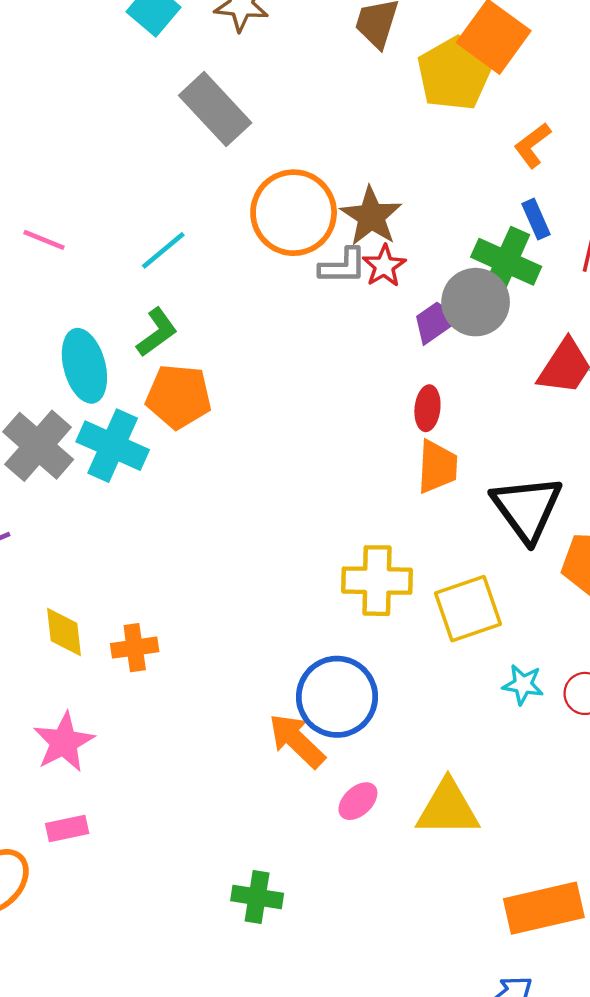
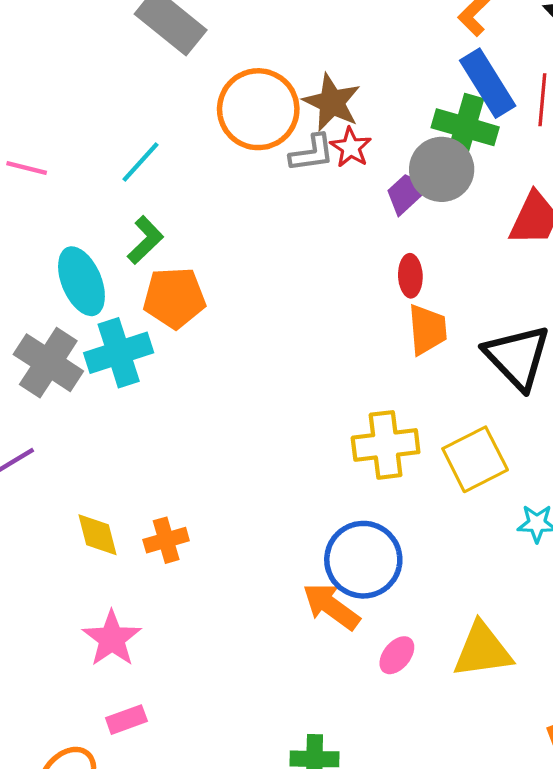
blue rectangle: (536, 219) -> (488, 83), size x1.8
cyan cross: (113, 446) -> (119, 353), turned -34

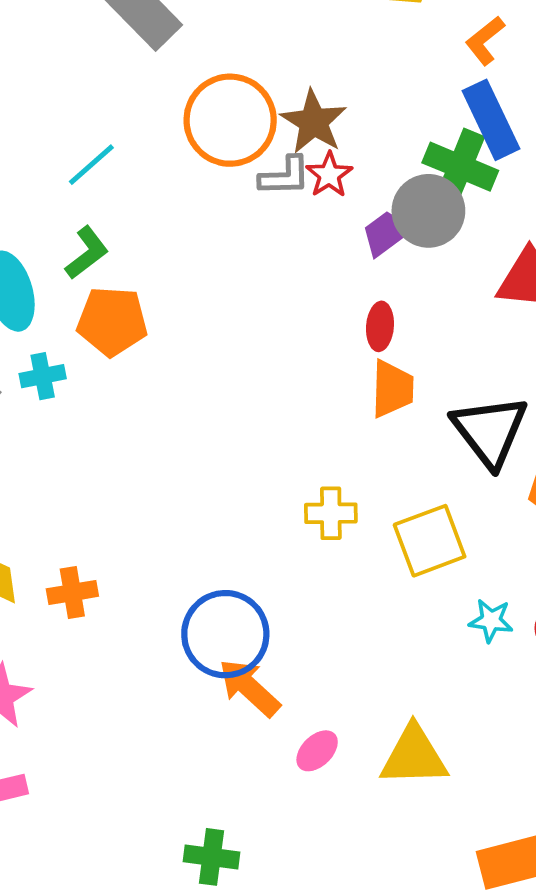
cyan cross: (119, 353) -> (43, 376), size x0.6
yellow cross: (386, 445) -> (331, 513), size x0.7
blue circle: (363, 560) -> (225, 634), moved

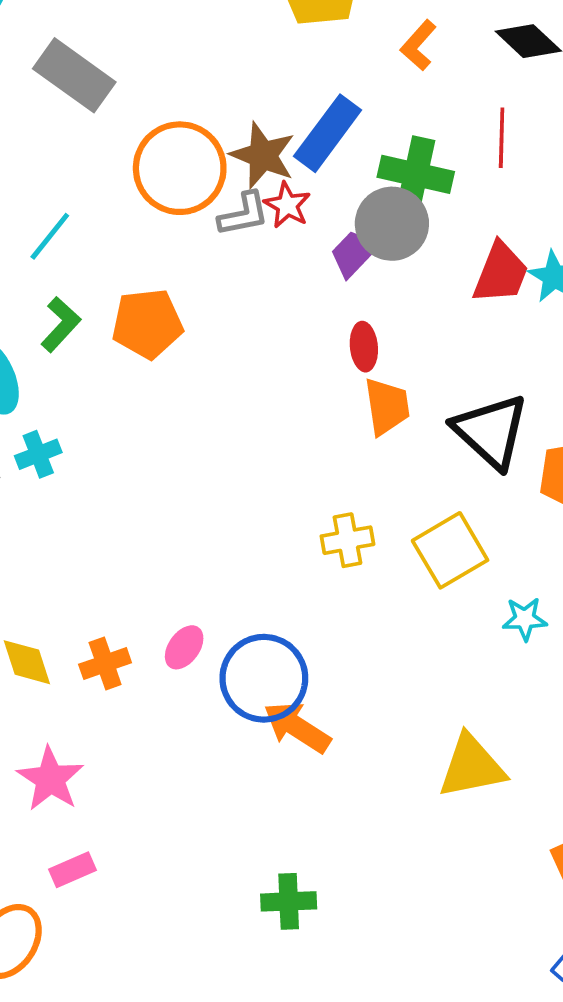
blue rectangle: (491, 120) -> (328, 133), moved, turned 72
orange pentagon: (112, 321) -> (147, 324), moved
pink ellipse: (317, 751) -> (184, 647), moved

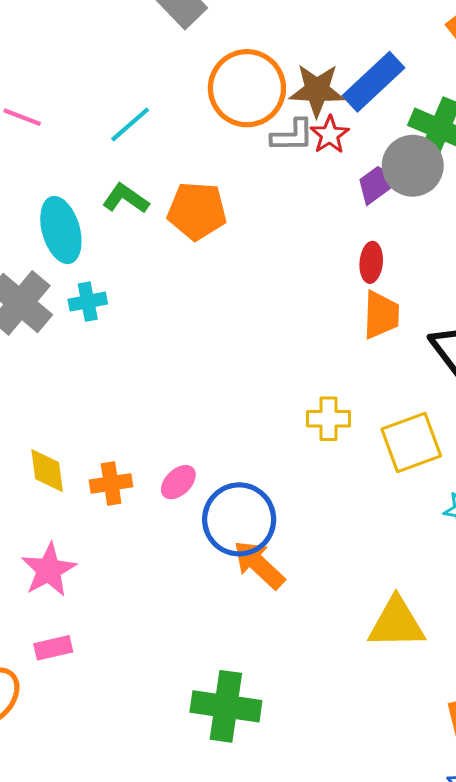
brown star: (263, 155) -> (317, 90), turned -30
green L-shape: (61, 324) -> (126, 198), turned -108
green cross: (289, 901) -> (226, 706), size x1.5

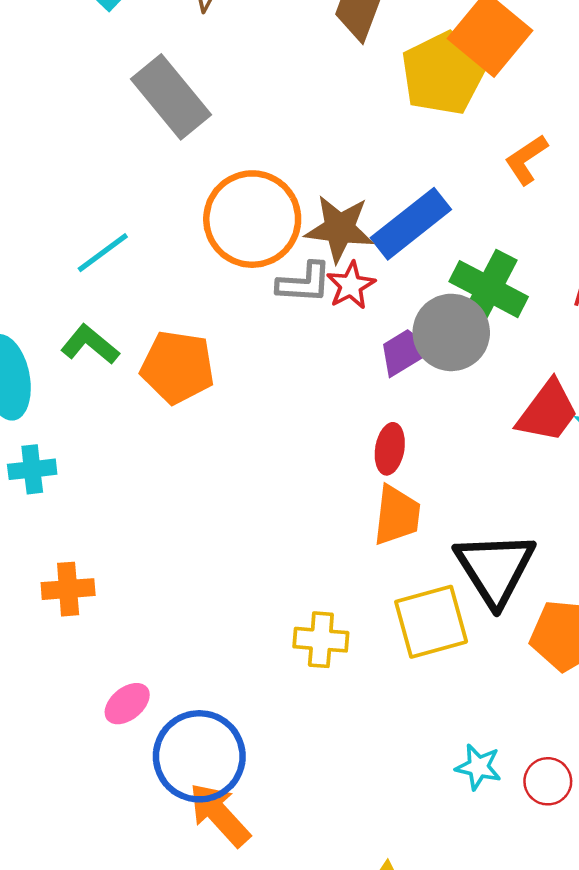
yellow square: (411, 443) -> (431, 622), moved
orange cross: (111, 483) -> (68, 589), moved

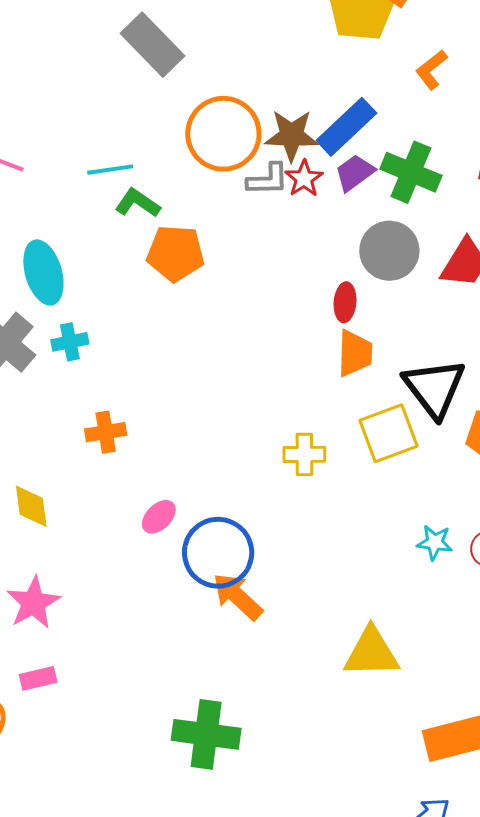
cyan line: (103, 253) -> (110, 170), turned 33
gray circle: (451, 332) -> (389, 251), moved
green L-shape: (90, 345) -> (137, 203), moved
purple trapezoid: (405, 352) -> (355, 173), moved

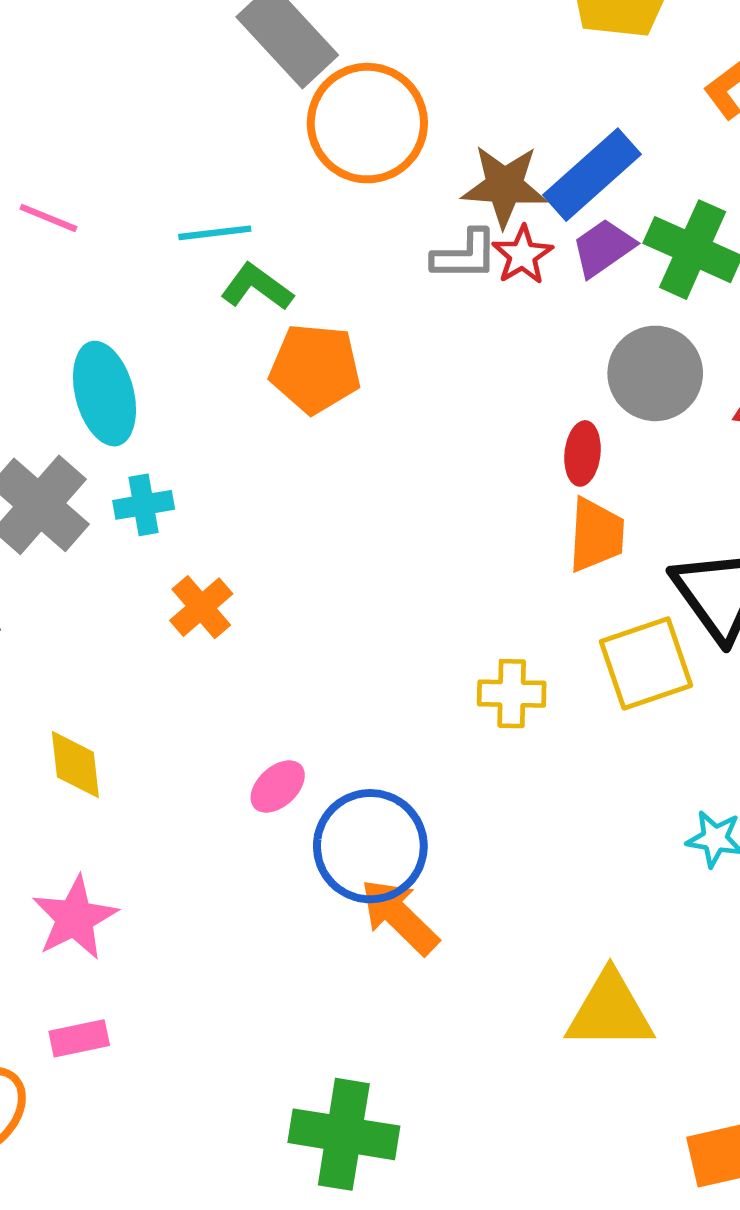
orange circle: (223, 134) -> (367, 123), moved
orange cross: (106, 432) -> (201, 607), moved, turned -33

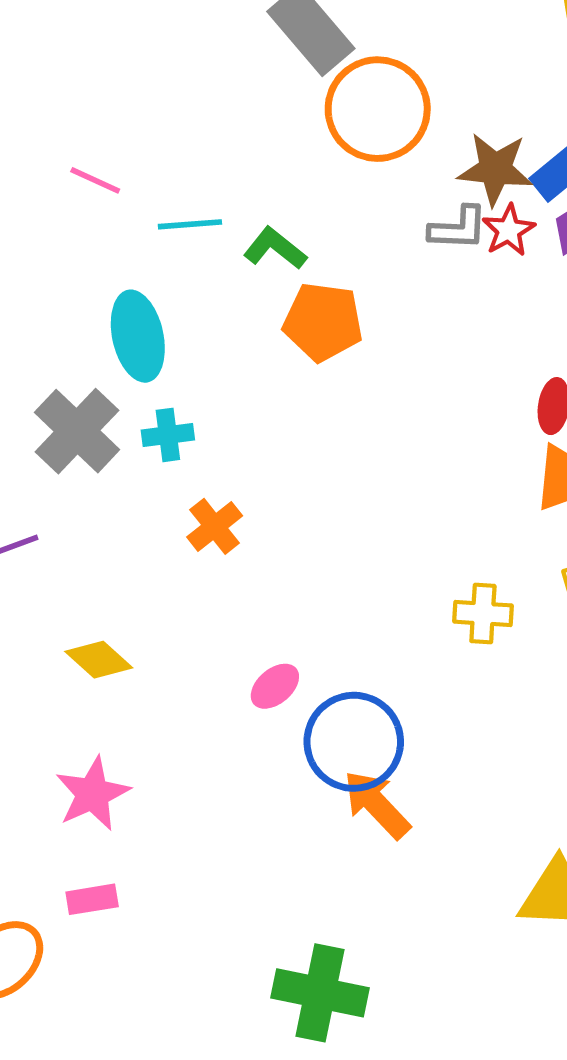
cyan line: (215, 233) -> (190, 224), moved
yellow diamond: (75, 765) -> (99, 660), turned -44

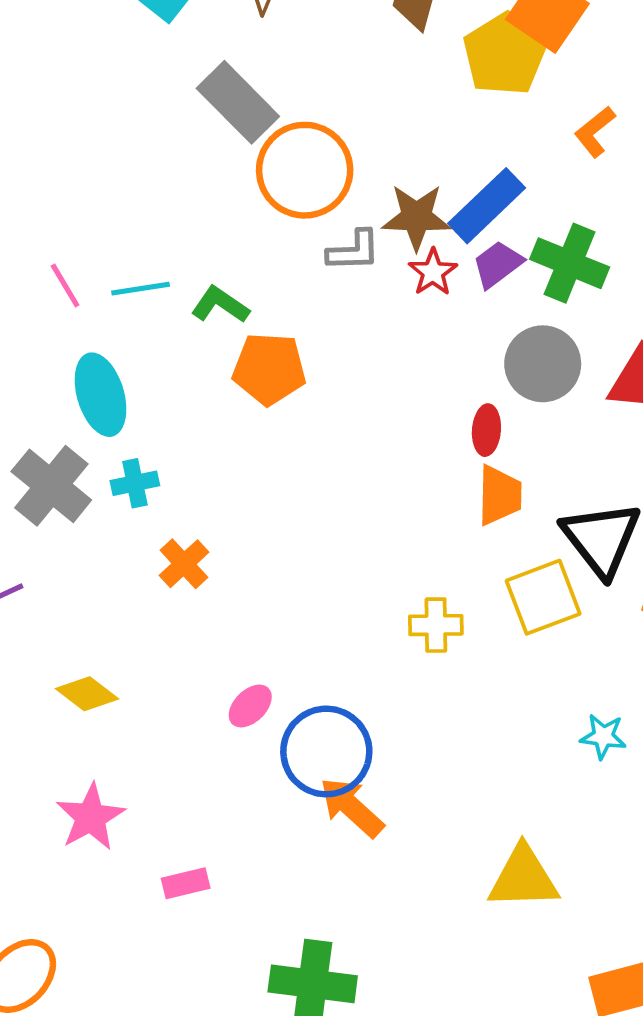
pink line: (95, 180) -> (65, 286), moved, turned 39
gray L-shape: (458, 228) -> (354, 251), moved
pink rectangle: (92, 899) -> (186, 883), moved

